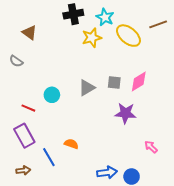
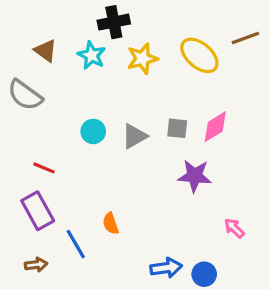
cyan star: (105, 17) -> (92, 55), moved
gray semicircle: (16, 61) -> (25, 95), size x1.6
cyan circle: (52, 95) -> (93, 131), moved
orange semicircle: (71, 144) -> (111, 223), turned -128

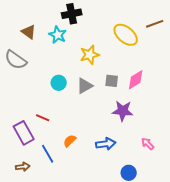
yellow star: (142, 59) -> (90, 55), moved
red line: (44, 168) -> (43, 118), moved
orange semicircle: (111, 223) -> (70, 141), turned 64
blue arrow: (166, 268) -> (106, 144), moved

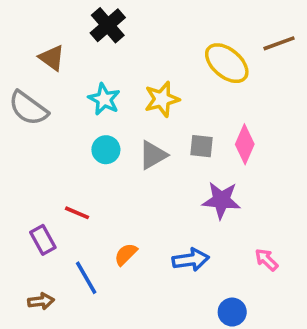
black cross: (72, 14) -> (108, 25), moved, turned -30
cyan star: (58, 35) -> (104, 99), moved
pink diamond: (136, 80) -> (245, 144), turned -35
purple rectangle: (24, 133) -> (43, 240), size x0.7

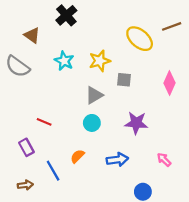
pink diamond: (245, 144) -> (170, 83), moved
gray square: (202, 146) -> (124, 80), moved
cyan circle: (106, 150) -> (92, 123), moved
red line: (77, 213) -> (44, 122), moved

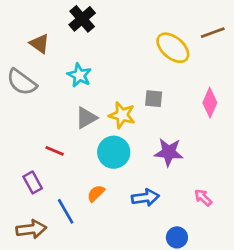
yellow star: (100, 61) -> (122, 115), moved, turned 30
gray triangle: (94, 95) -> (86, 118), moved
cyan circle: (92, 123) -> (114, 152), size x1.5
brown arrow: (25, 185) -> (31, 229), size x1.5

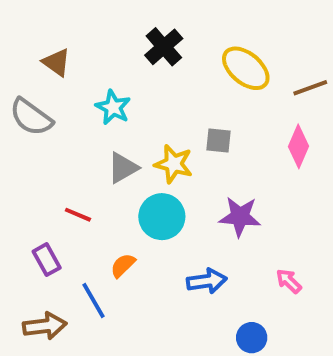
black cross: (82, 19) -> (164, 47), moved
brown line: (213, 33) -> (310, 88), moved
orange semicircle: (96, 193) -> (123, 265), moved

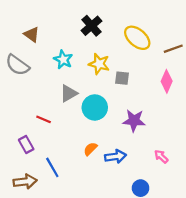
yellow star: (174, 164) -> (99, 64), moved
cyan circle: (162, 217) -> (95, 107), moved
orange semicircle: (123, 265) -> (90, 149), moved

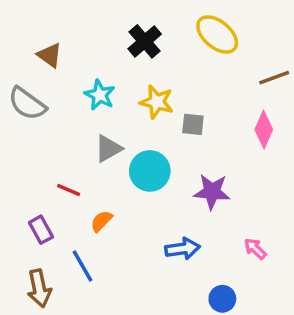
yellow ellipse: (137, 38) -> (217, 35), moved
orange semicircle: (90, 149) -> (101, 221), moved
brown arrow: (25, 182) -> (39, 288), turned 85

